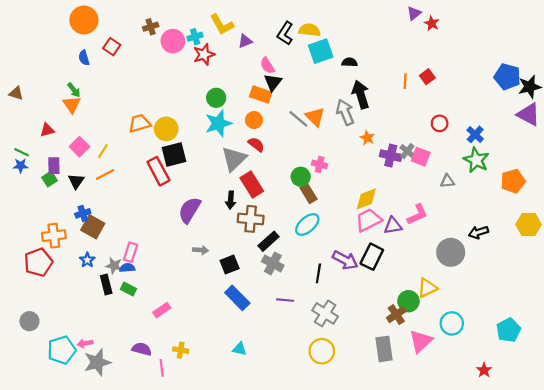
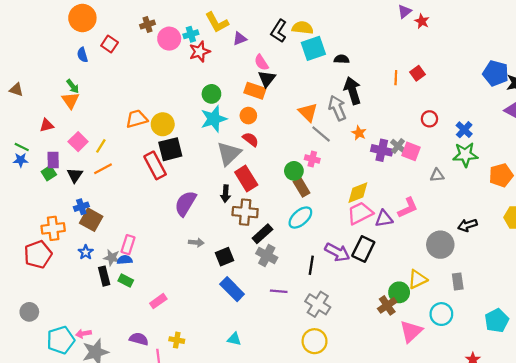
gray line: (298, 119) -> (321, 134), moved
green star: (476, 160) -> (465, 155), turned -30
gray rectangle: (384, 349) -> (458, 282), moved, size x0.7

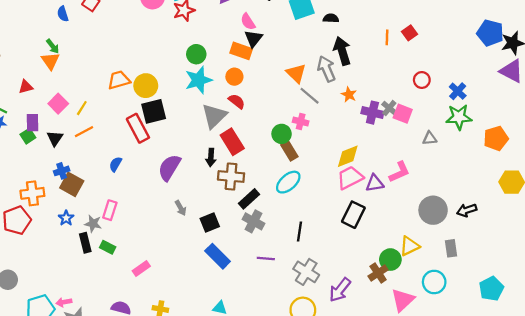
black arrow: (467, 225) -> (467, 210), moved
gray arrow: (196, 242) -> (181, 208), turned 56
purple arrow: (337, 252) -> (340, 290), moved, turned 100
blue semicircle: (125, 260) -> (115, 164), moved, turned -56

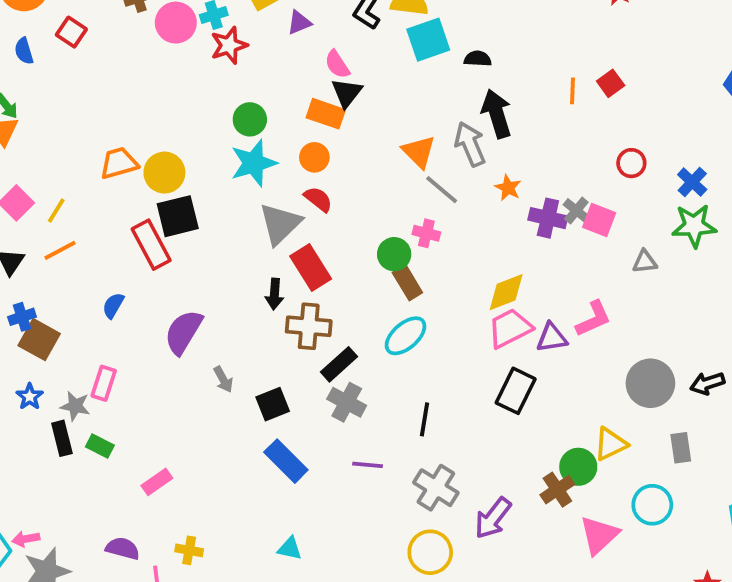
purple semicircle: (169, 168) -> (183, 332), moved

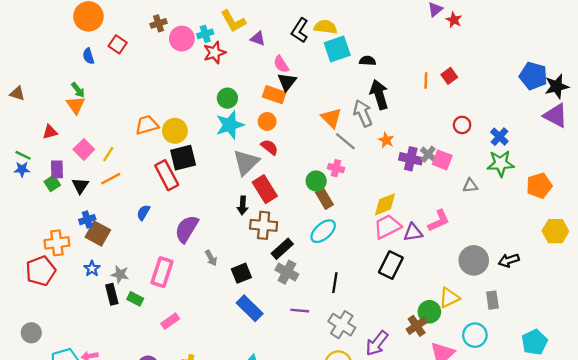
purple triangle: (299, 23) -> (258, 39), turned 42
pink rectangle: (104, 383) -> (162, 272), moved, size x1.4

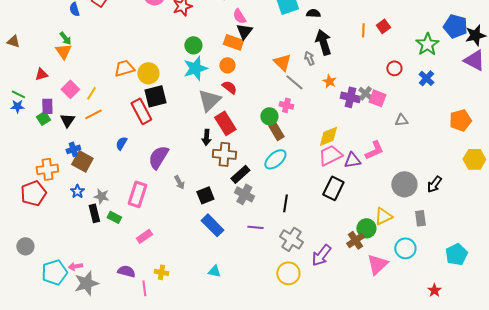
gray arrow: (363, 113) -> (309, 58), size x0.6
green star: (501, 163) -> (427, 44), moved, turned -30
black arrow: (509, 260) -> (434, 184), turned -36

